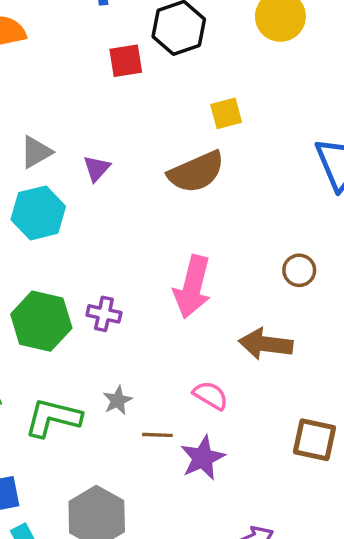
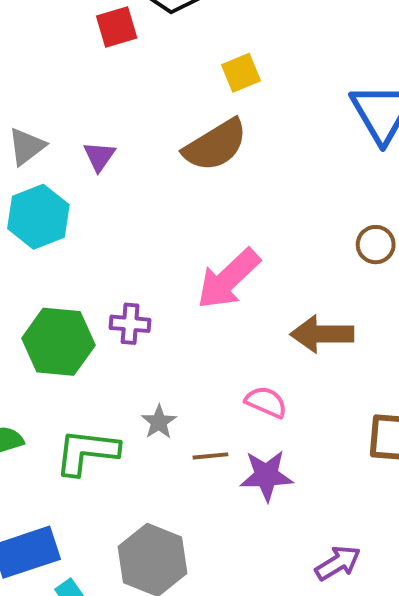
brown circle: (299, 270) -> (376, 245), moved
pink arrow: (192, 287) -> (228, 279), turned 40
purple star: (203, 458) -> (266, 476), turned 30

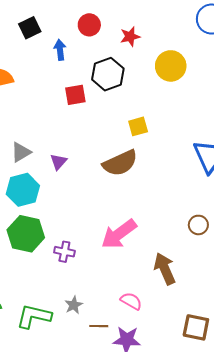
brown arrow: (322, 334) -> (165, 269), turned 60
green hexagon: (58, 342) -> (26, 234), moved

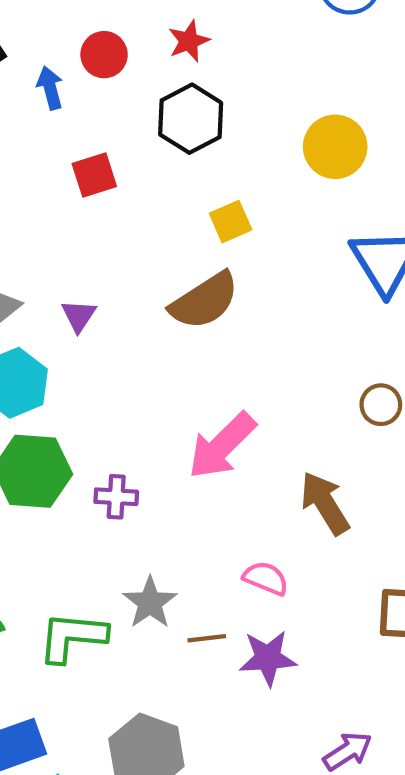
red circle: (89, 25) -> (104, 55), moved
yellow circle: (171, 66) -> (335, 147), moved
black hexagon: (108, 74) -> (191, 119), moved
gray star: (74, 305) -> (150, 603), size x1.4

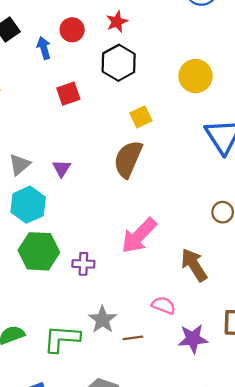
brown semicircle: (204, 301) -> (128, 159), turned 147
purple star: (268, 658) -> (193, 339), moved

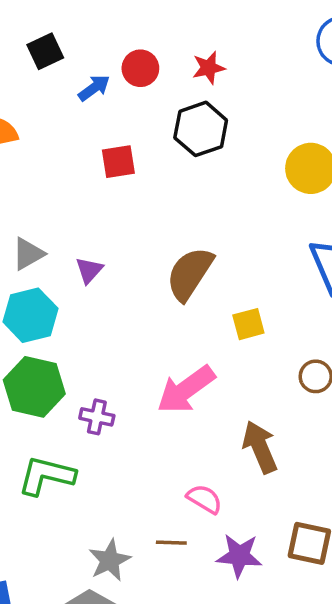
blue arrow: (44, 48) -> (94, 88), turned 60
yellow square: (141, 117) -> (248, 324), moved
gray star: (102, 320) -> (110, 560), moved
brown line: (133, 338) -> (171, 543), moved
green L-shape: (62, 339) -> (46, 476), moved

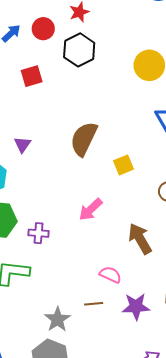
red circle: (140, 68) -> (43, 29), moved
pink arrow: (186, 389) -> (91, 210), size x0.7

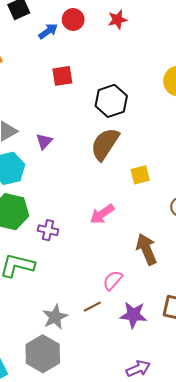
red circle: (43, 29) -> (73, 19), moved
black hexagon: (79, 50) -> (111, 101), moved
pink semicircle: (110, 275) -> (113, 280), turned -80
brown line: (94, 304) -> (92, 307), turned -30

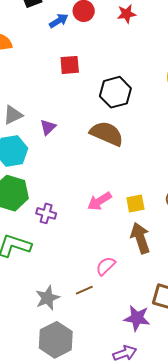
brown semicircle: (105, 144) -> (107, 134), turned 76
yellow square: (140, 175) -> (135, 203), moved
purple star: (133, 315) -> (137, 318), moved
gray hexagon: (43, 354) -> (56, 340), moved

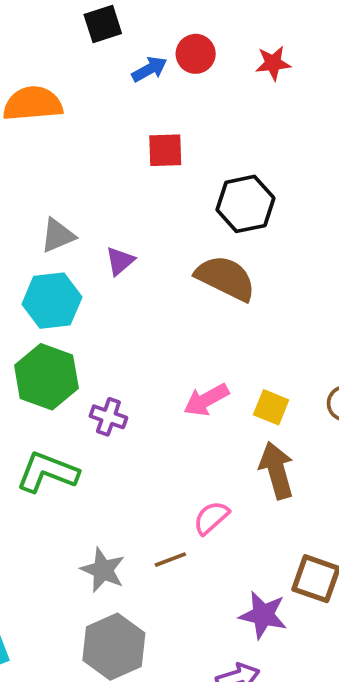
yellow square: (135, 203) -> (271, 407), turned 30
gray star: (47, 298) -> (103, 570), turned -30

